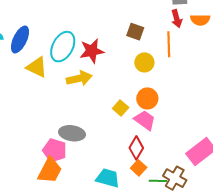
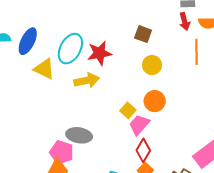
orange line: (169, 44) -> (196, 52), moved
pink trapezoid: (145, 120) -> (139, 125), moved, turned -85

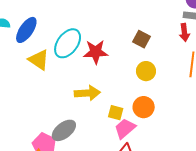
yellow arrow: (87, 80) -> (87, 93), moved
yellow square: (128, 110) -> (116, 113), turned -35
gray ellipse: (79, 135) -> (64, 130), turned -55

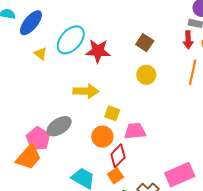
yellow triangle: (39, 60) -> (41, 54), size x0.6
orange circle: (144, 107) -> (102, 137), moved
pink trapezoid: (125, 128) -> (135, 131), moved, turned 30

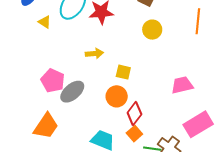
yellow arrow: (86, 91) -> (94, 53), size x0.7
pink trapezoid: (135, 131) -> (182, 85), moved
pink pentagon: (38, 139) -> (53, 81), moved

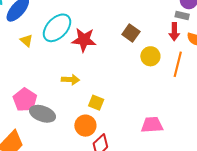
yellow circle: (152, 30) -> (150, 56), moved
gray ellipse: (72, 92) -> (43, 114), turned 50

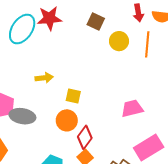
red star: (84, 40) -> (49, 18), moved

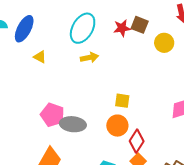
red star: (49, 18) -> (122, 28), moved, size x0.7
cyan ellipse: (22, 29) -> (83, 28), moved
yellow arrow: (44, 78) -> (89, 58), moved

